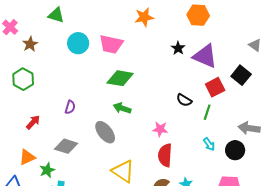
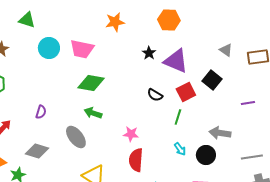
black semicircle: (184, 100) -> (155, 95), moved

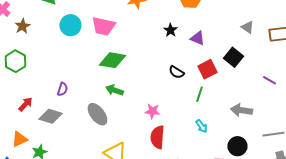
purple triangle: (176, 61) -> (197, 38), size x0.6
purple line: (248, 103) -> (269, 80), turned 40
gray diamond: (37, 151) -> (50, 116), moved
black circle: (206, 155) -> (237, 146), moved

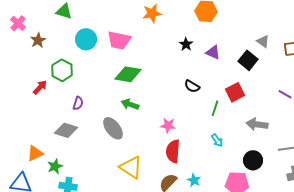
black square: (233, 57) -> (248, 60), moved
green hexagon: (15, 61) -> (62, 70), moved
red square: (207, 69) -> (235, 92), moved
red arrow: (25, 104) -> (40, 87), moved

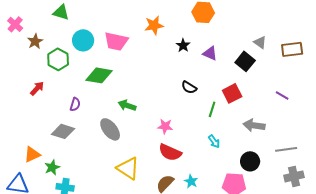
orange star: (152, 13) -> (154, 25), moved
green hexagon: (62, 70) -> (58, 59), moved
green diamond: (128, 74) -> (99, 75), moved
red semicircle: (173, 151) -> (170, 152), turned -70

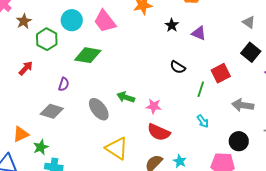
pink trapezoid: (116, 41) -> (105, 21), turned 40
black square: (245, 61) -> (251, 52), moved
green arrow: (127, 105) -> (126, 97), moved

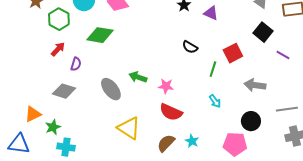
red arrow: (26, 68) -> (58, 49), moved

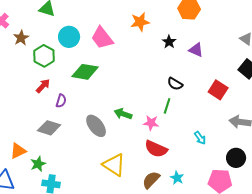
red square: (233, 53) -> (218, 90), turned -30
green line: (213, 69) -> (167, 106), moved

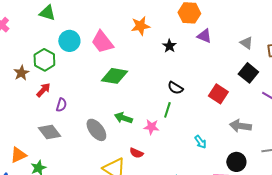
brown star: (21, 38) -> (21, 73), moved
purple triangle: (196, 50) -> (204, 36), moved
green diamond: (85, 72) -> (114, 76), moved
gray diamond: (49, 128) -> (49, 132), turned 35
red semicircle: (156, 149) -> (136, 153), moved, size x0.6

